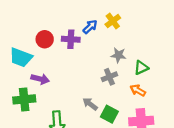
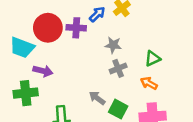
red circle: (45, 39) -> (48, 28), size x1.5
gray star: (118, 55) -> (113, 45), moved

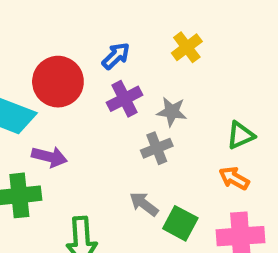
blue arrow: (97, 14) -> (116, 56), moved
purple cross: (76, 28) -> (125, 99), moved, turned -30
gray cross: (118, 68) -> (157, 148), moved

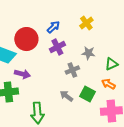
gray star: (172, 112) -> (88, 53), moved
green square: (180, 223) -> (87, 94), moved

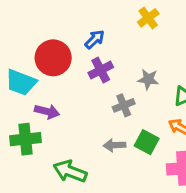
yellow cross: (86, 23) -> (148, 18), moved
gray arrow: (66, 96) -> (114, 145), turned -40
green arrow: (37, 113) -> (70, 171), turned 115

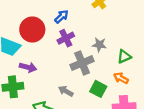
gray cross: (124, 105) -> (82, 63), size x1.5
gray arrow: (114, 145) -> (66, 91), moved, turned 32

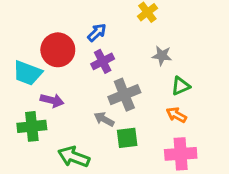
gray star: (99, 45) -> (162, 56), moved
green square: (98, 89) -> (127, 138), moved, turned -35
gray arrow: (66, 91) -> (104, 119), moved

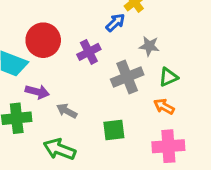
blue arrow: (97, 32) -> (115, 23), moved
gray cross: (124, 95) -> (127, 77), moved
gray arrow: (104, 119) -> (67, 111), moved

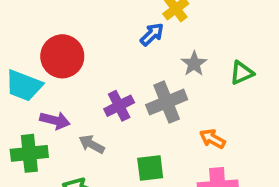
gray star: (149, 46) -> (194, 64), turned 30
purple cross: (89, 52) -> (119, 106), moved
green triangle: (168, 77) -> (242, 73), moved

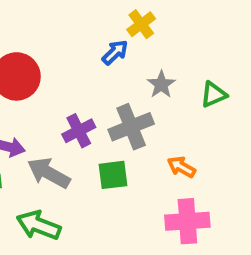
gray arrow: (92, 144) -> (49, 173), size x1.5
green square: (150, 168) -> (113, 175), moved

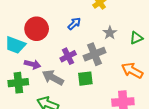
blue arrow: (115, 52) -> (74, 24), moved
orange arrow: (181, 167) -> (132, 70), moved, size x1.5

